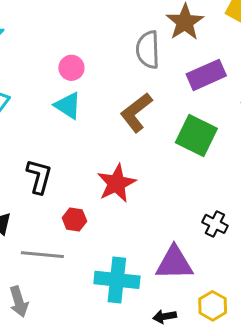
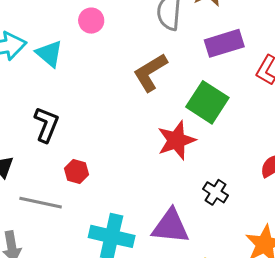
cyan triangle: (68, 105) -> (49, 54), moved
red star: (116, 183) -> (176, 140), moved

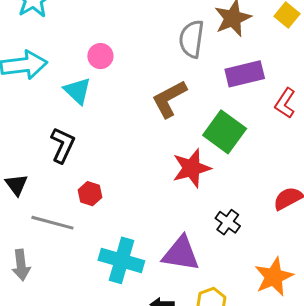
pink circle: (91, 21) -> (100, 56), moved
cyan triangle: (49, 54) -> (78, 91), moved

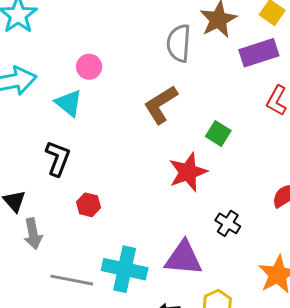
purple rectangle: (245, 74) -> (259, 53), moved
green square: (225, 132) -> (218, 133), size x0.6
gray line: (52, 223) -> (72, 280), moved
gray arrow: (21, 265) -> (33, 234), moved

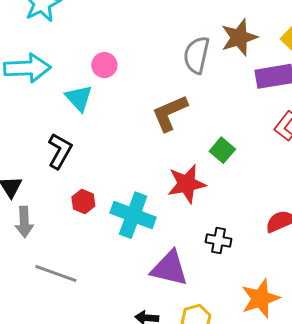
black cross: (228, 223) -> (218, 240), turned -30
cyan cross: (125, 269) -> (133, 215), moved

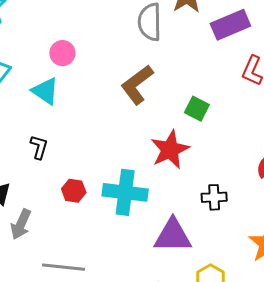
black L-shape: (60, 151) -> (39, 147), size x0.7
gray arrow: (24, 222) -> (21, 224), turned 40

